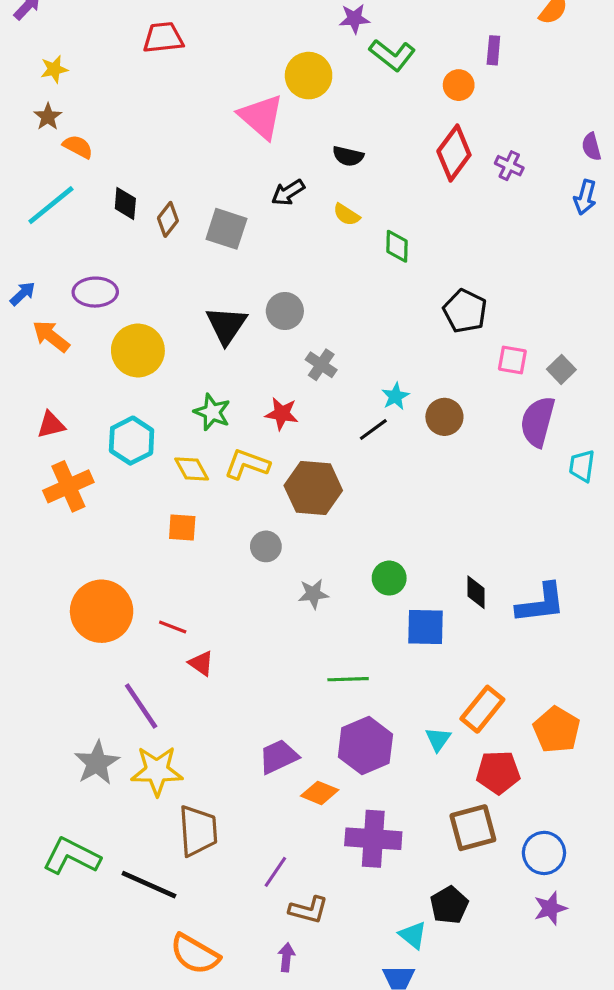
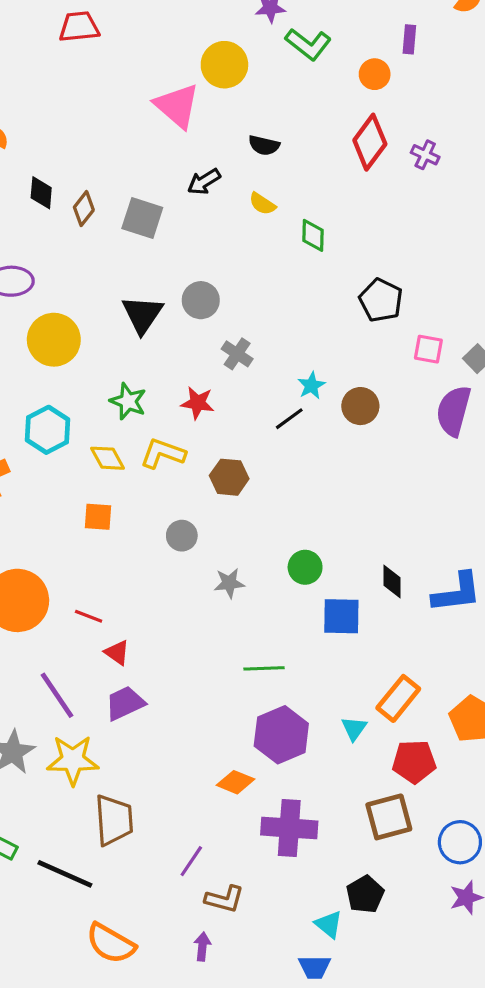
brown hexagon: (313, 488) -> (229, 477), size x0.7
purple trapezoid: (279, 757) -> (125, 703), moved

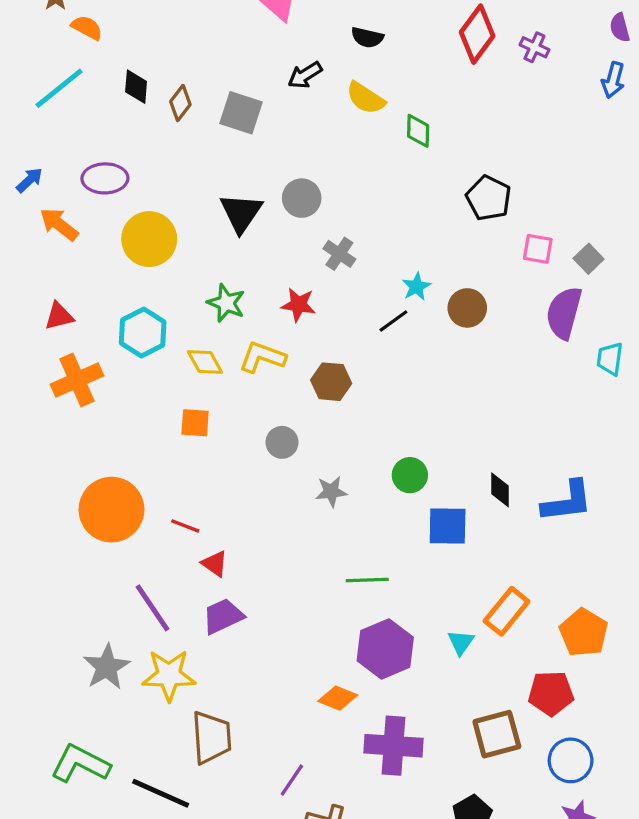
yellow semicircle: (262, 204) -> (366, 98), size x1.4
red pentagon: (414, 762) -> (551, 693), moved

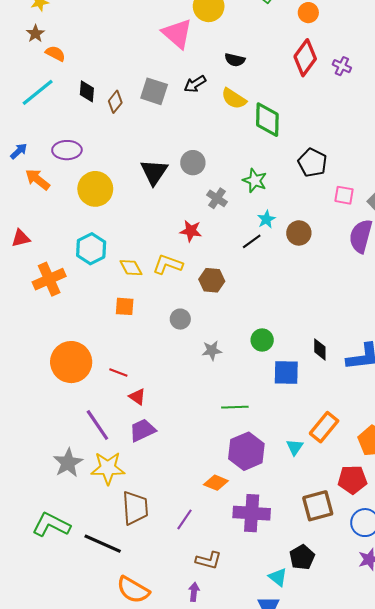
gray square: (241, 113) -> (154, 91), moved
green diamond: (418, 131) -> (267, 120), size x1.6
green star: (226, 303) -> (255, 181), moved
red triangle: (59, 316) -> (21, 238), moved
purple line: (292, 780) -> (184, 519), moved

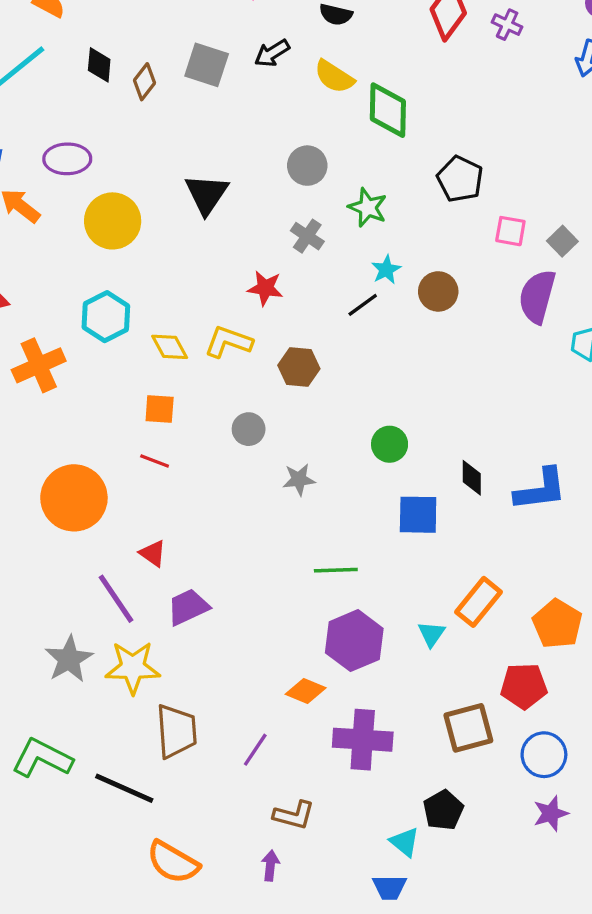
gray circle: (193, 163) -> (307, 166), moved
green circle: (262, 340) -> (390, 444), moved
red line: (118, 373) -> (155, 461), moved
red triangle: (137, 397) -> (153, 553), moved

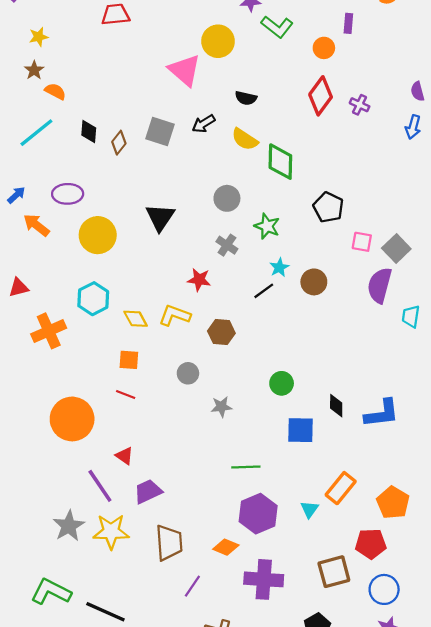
gray square: (562, 241) -> (396, 248), size x1.4
brown trapezoid: (176, 731) -> (169, 543), moved

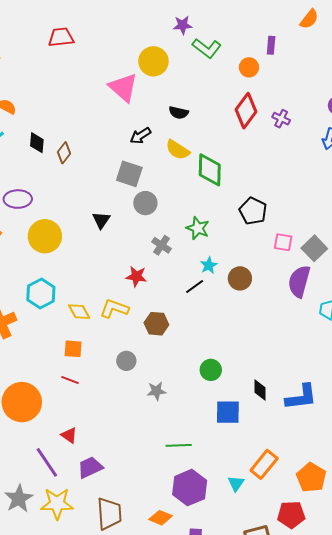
gray square: (160, 131) -> (129, 174), moved
gray circle: (227, 198) -> (145, 203), moved
black triangle: (160, 217) -> (101, 220), size x0.7

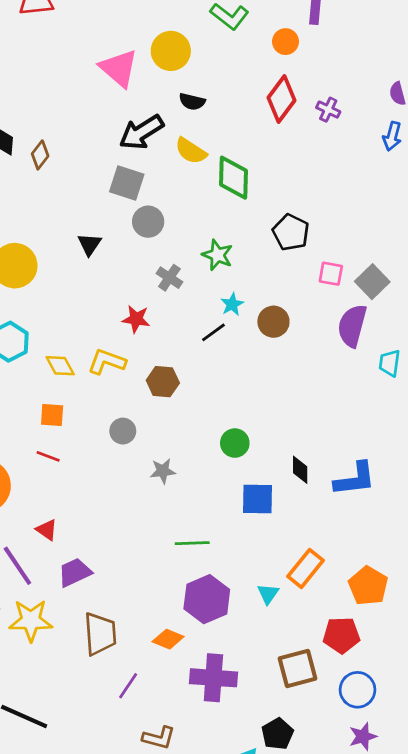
yellow circle: (153, 61) -> (171, 51), moved
black arrow: (140, 136) -> (141, 132), size x1.6

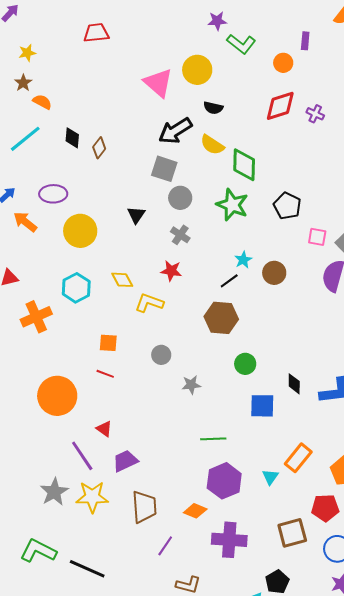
red diamond: (281, 99) -> (280, 106), turned 36
green star: (217, 255) -> (232, 205), moved, size x1.4
gray cross: (169, 278) -> (180, 235), moved
yellow diamond: (60, 366) -> (122, 280), moved
brown hexagon: (163, 382) -> (221, 318), moved, size x1.4

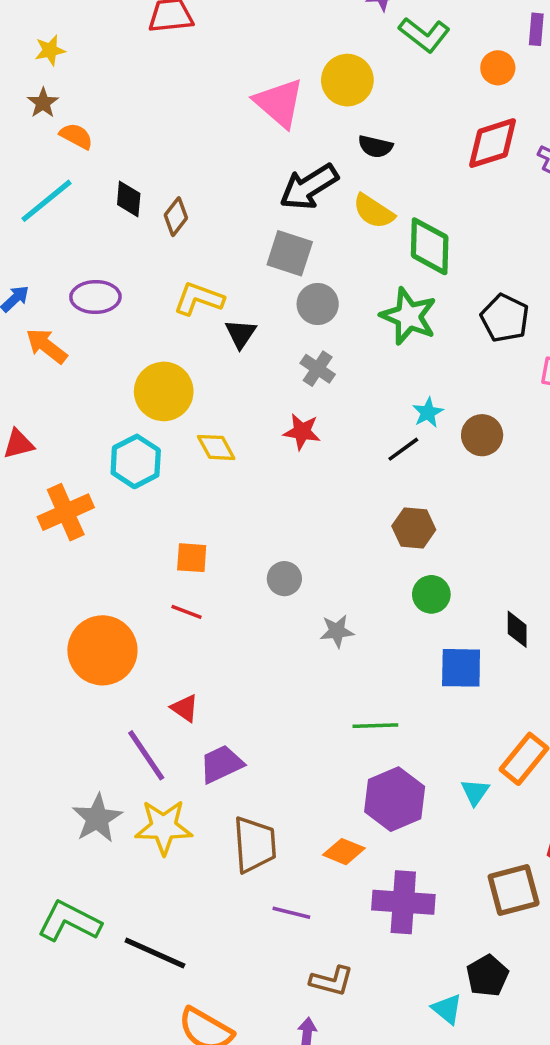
yellow circle: (80, 231) -> (164, 391), moved
yellow L-shape: (149, 303) -> (199, 299), moved
brown hexagon: (221, 318) -> (414, 528), moved, size x0.7
purple line: (165, 546) -> (291, 913), turned 70

